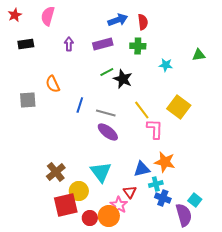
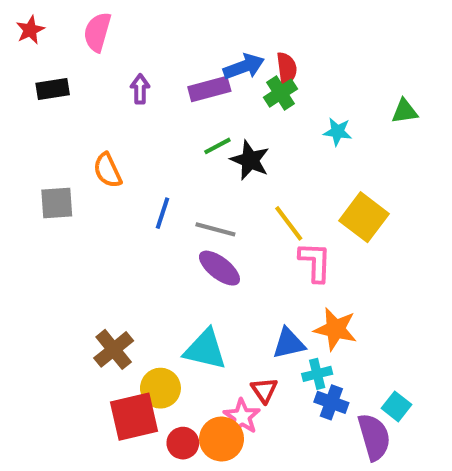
blue arrow: (118, 20) -> (244, 67), moved
red semicircle: (143, 22) -> (287, 69), moved
green cross: (138, 46) -> (281, 93), turned -35
cyan triangle: (101, 172) -> (205, 349), turned -40

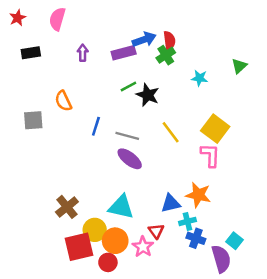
green triangle: (405, 111) -> (239, 66), turned -35
pink L-shape: (315, 262) -> (210, 155), moved
orange circle: (222, 439) -> (115, 241), moved

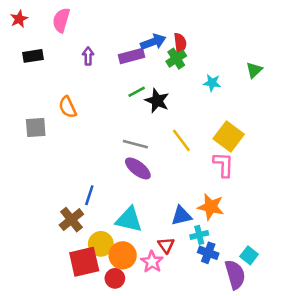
blue line: (96, 126) -> (89, 195), moved

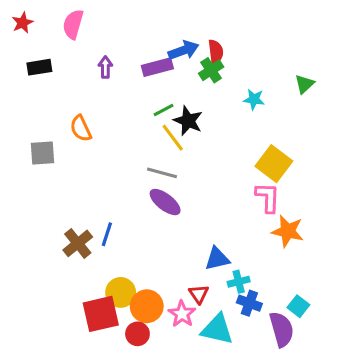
yellow line: (181, 140) -> (173, 138), moved
orange star: (211, 207) -> (288, 231), moved
brown cross: (71, 220) -> (78, 243), moved
cyan triangle: (129, 220) -> (217, 329), moved

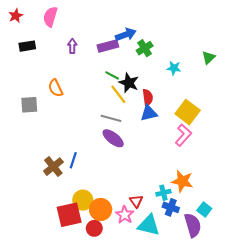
red semicircle: (216, 52) -> (148, 97), moved
green line: (164, 110) -> (112, 75), turned 56
pink L-shape: (268, 197) -> (183, 135), turned 40
orange star: (288, 231) -> (182, 181), moved
blue triangle: (217, 259) -> (149, 113), moved

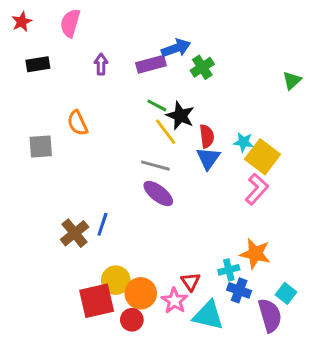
cyan star: (174, 68) -> (243, 142), moved
blue triangle: (149, 113) -> (208, 158), turned -42

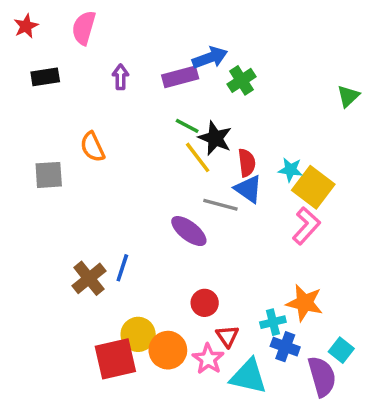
blue triangle: (208, 158) -> (248, 189), turned -30
gray line: (155, 166) -> (220, 205), moved
red circle: (132, 320) -> (205, 303), moved

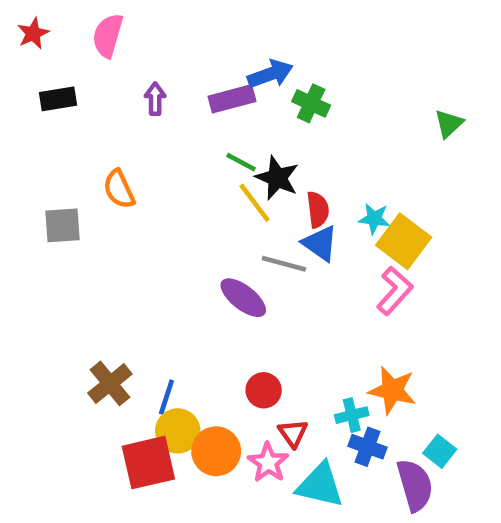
green cross: (241, 80) -> (311, 103), turned -32
blue line: (122, 268) -> (166, 397), moved
brown cross: (89, 278) -> (110, 383), moved

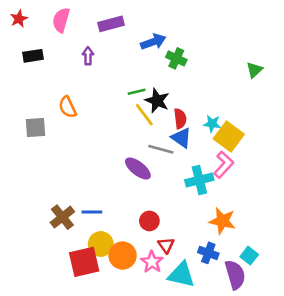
purple rectangle: (232, 99) -> (111, 24), moved
green line: (241, 162) -> (137, 92), turned -42
blue line: (166, 397) -> (92, 212), moved, turned 72
cyan cross: (352, 415) -> (199, 180), moved, size x1.5

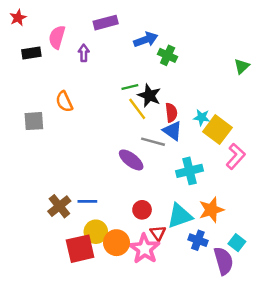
pink semicircle: (61, 20) -> (57, 37), moved
pink L-shape: (224, 165) -> (236, 156), moved
orange star: (222, 221) -> (211, 210), turned -30
pink star: (152, 262) -> (144, 249), size x1.4
cyan triangle: (181, 275) -> (180, 216), moved, turned -32

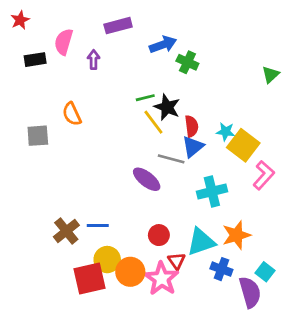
blue triangle: (172, 131) -> (193, 147), turned 45

